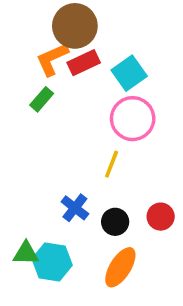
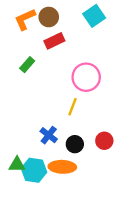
brown circle: (75, 26) -> (49, 17), size x0.7
orange L-shape: (52, 59) -> (25, 19), moved
cyan square: (129, 73) -> (94, 16), moved
orange ellipse: (120, 267) -> (62, 167), moved, turned 60

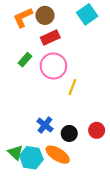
pink circle: (86, 77) -> (53, 66), moved
yellow line: (73, 107) -> (72, 87), moved
green triangle: (17, 165) -> (15, 152), turned 42
orange ellipse: (62, 167) -> (58, 155), turned 30

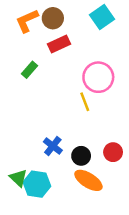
pink circle: (53, 66) -> (98, 77), moved
yellow line: (72, 87) -> (85, 102), turned -42
orange ellipse: (58, 155) -> (88, 180), moved

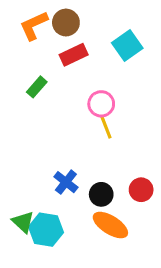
cyan square: (102, 17) -> (127, 46), moved
pink circle: (98, 77) -> (101, 104), moved, size x0.7

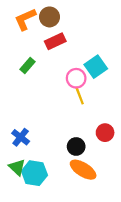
cyan square: (127, 46) -> (96, 67), moved
blue cross: (66, 182) -> (21, 137), moved
red circle: (141, 190) -> (105, 133), moved

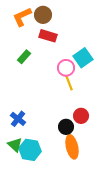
red rectangle: (55, 41) -> (48, 36), turned 42
red circle: (105, 133) -> (81, 116), moved
orange ellipse: (83, 170) -> (72, 147), turned 45

